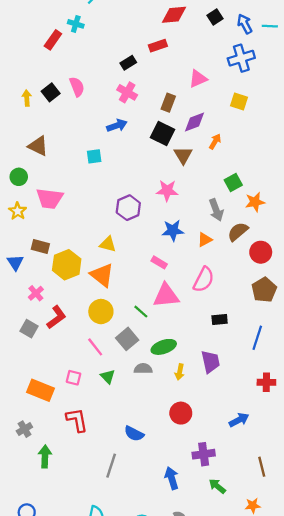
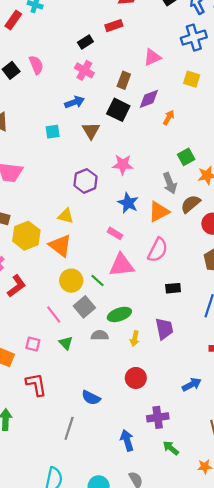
brown triangle: (183, 155) -> (91, 131), moved
blue star: (173, 230) -> (128, 203), turned 30
orange triangle: (205, 240) -> (159, 212), size x1.5
yellow circle: (101, 312) -> (71, 281), moved

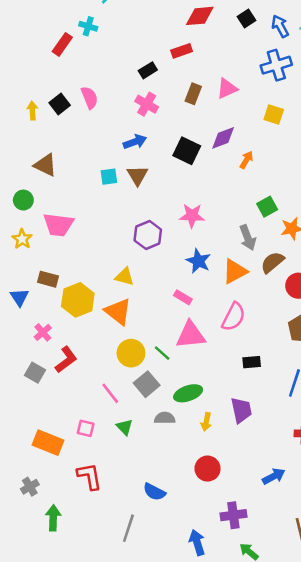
brown rectangle: (124, 80) -> (193, 94), moved
brown triangle: (91, 131) -> (137, 175), moved

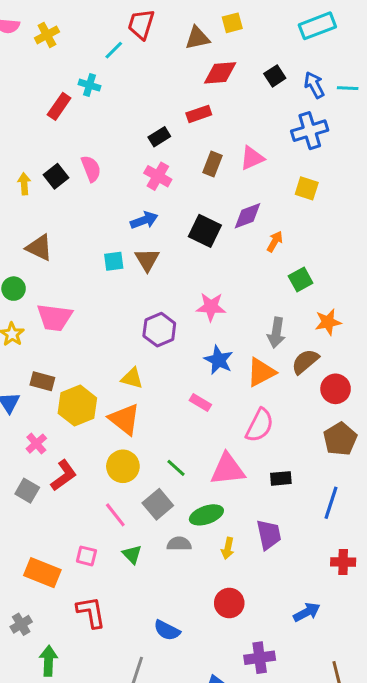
green square: (267, 207) -> (301, 279), moved
gray arrow: (248, 238) -> (276, 333), turned 30
pink triangle: (191, 335) -> (228, 469), moved
yellow circle: (131, 353) -> (123, 466), moved

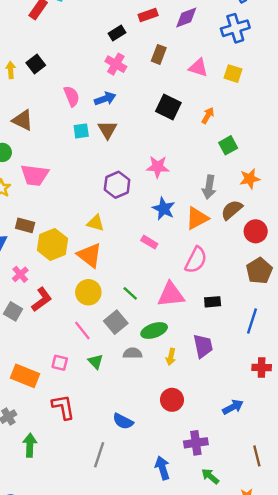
pink triangle: (252, 158) -> (198, 68), moved, turned 42
pink semicircle: (91, 169) -> (72, 96), moved
purple diamond: (247, 216) -> (186, 17), moved
black square: (205, 231) -> (168, 107), moved

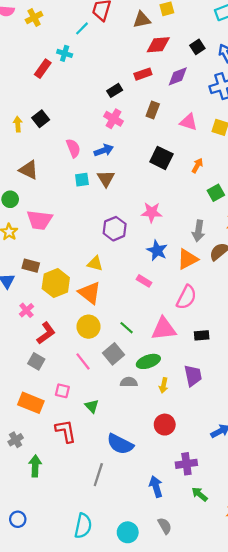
gray square: (13, 311) -> (36, 361), moved
green triangle: (96, 362) -> (92, 406), moved
blue semicircle: (123, 421) -> (120, 444), size x1.4

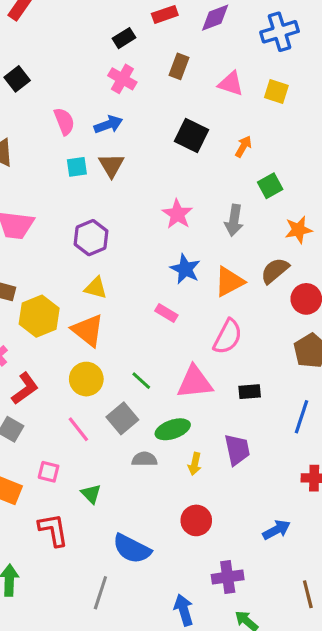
pink star: (152, 212) -> (177, 214), turned 30
purple hexagon: (115, 229) -> (91, 238), moved
gray arrow: (198, 231) -> (234, 220), moved

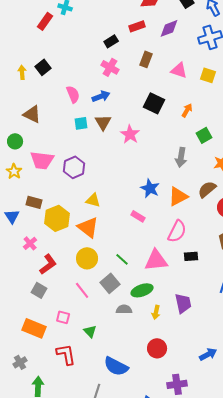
pink star: (177, 214) -> (130, 134), moved
purple hexagon: (91, 238) -> (74, 167), moved
black rectangle: (250, 392) -> (191, 256), moved

